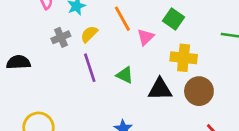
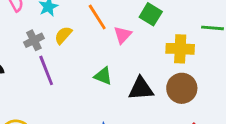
yellow cross: (184, 58) -> (180, 49), moved
purple line: (90, 68) -> (46, 70), moved

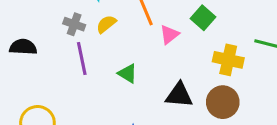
gray cross: (34, 40) -> (74, 24), turned 36
green triangle: (103, 76) -> (128, 73), moved

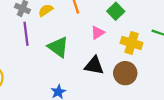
pink triangle: (169, 35) -> (98, 33), moved
green triangle: (128, 73) -> (58, 47), size x1.5

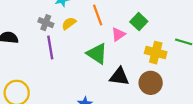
pink triangle: (98, 33) -> (118, 34), moved
green triangle: (58, 47) -> (97, 54), moved

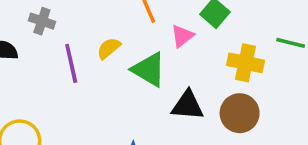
gray cross: (46, 23) -> (42, 21), moved
yellow semicircle: (69, 23) -> (109, 48), moved

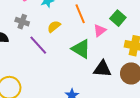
yellow semicircle: (109, 48) -> (54, 26), moved
purple line: (71, 63) -> (38, 45), turned -30

